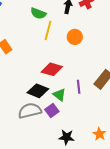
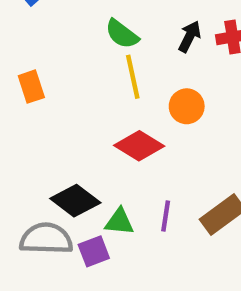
yellow line: (48, 31) -> (133, 77), turned -42
red diamond: (52, 69) -> (139, 146), moved
green triangle: (59, 95) -> (119, 222), turned -48

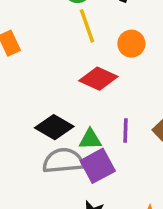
gray semicircle: (46, 239) -> (63, 161), moved
purple square: (94, 251) -> (98, 166), moved, size x1.4

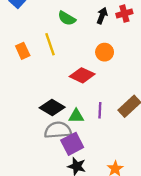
yellow line: (87, 26) -> (50, 44), moved
purple square: (98, 166) -> (72, 144), moved

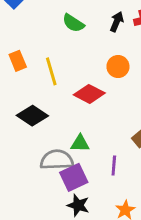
yellow line: (50, 44) -> (51, 71), moved
black diamond: (52, 108) -> (32, 116), moved
purple line: (100, 110) -> (114, 166), moved

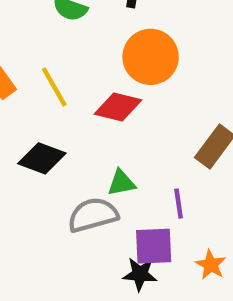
orange circle: (118, 67) -> (151, 57), size x1.6
purple square: (74, 177) -> (154, 246), moved, turned 36

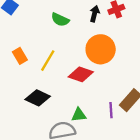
yellow line: (54, 87) -> (48, 61), turned 55
purple line: (179, 204) -> (111, 110), moved

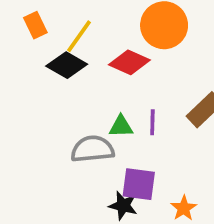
black diamond: (38, 98) -> (67, 65), moved
purple line: (111, 110) -> (152, 122), moved

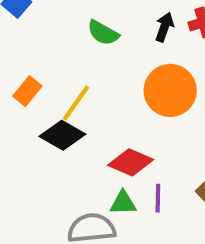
orange rectangle: (35, 25) -> (27, 91), turned 65
red diamond: (129, 62) -> (131, 162), moved

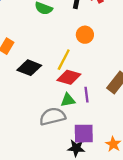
orange circle: (170, 90) -> (85, 35), size x0.6
yellow line: (76, 103) -> (64, 60), moved

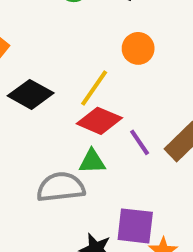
purple line: (87, 95) -> (140, 142), moved, turned -35
purple square: (84, 134) -> (135, 226), moved

